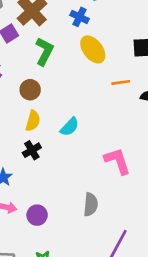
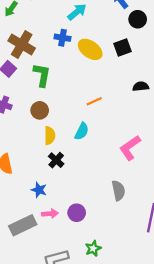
yellow ellipse: (93, 49) -> (90, 49), moved
orange line: (121, 82) -> (94, 101), moved
pink L-shape: (118, 161) -> (130, 148), turned -90

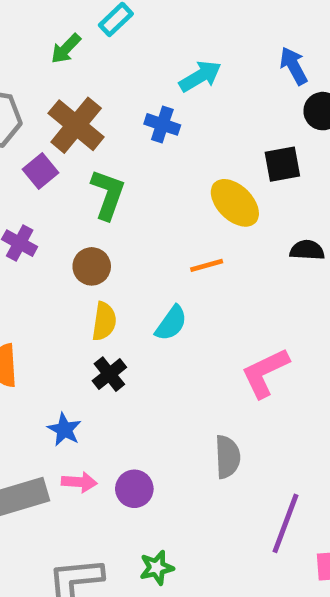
yellow ellipse: (90, 49) -> (235, 203), moved

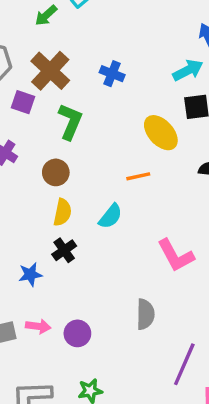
cyan arrow: (200, 76) -> (188, 70), moved
purple square: (41, 171) -> (23, 102), turned -35
pink L-shape: (265, 373) -> (176, 255), turned -96
blue star: (64, 430) -> (30, 274), moved, turned 30

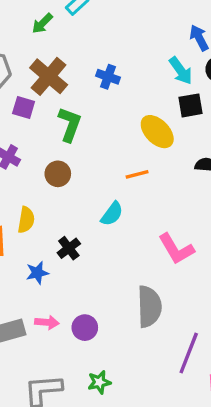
cyan arrow: (188, 70) -> (181, 71), turned 84
yellow semicircle: (62, 212) -> (26, 220), moved
gray semicircle: (145, 314) -> (149, 307), size x1.4

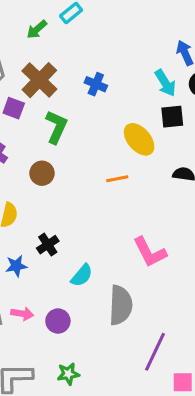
cyan semicircle: (112, 214) -> (82, 275), moved

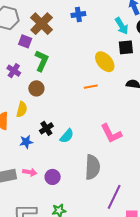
blue cross: (96, 84) -> (78, 15), moved, turned -32
green L-shape: (56, 127) -> (42, 61), moved
brown circle: (42, 173) -> (36, 88), moved
cyan semicircle: (82, 275) -> (67, 136), moved

